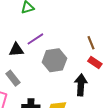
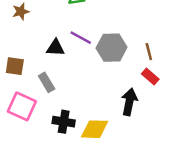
purple line: (35, 39) -> (81, 38), turned 54
gray hexagon: (54, 60) -> (112, 48), moved

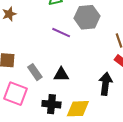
black triangle: (55, 48) -> (61, 75), moved
gray hexagon: (112, 48) -> (87, 17), moved

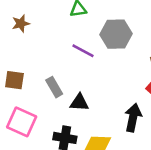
gray rectangle: (35, 72) -> (54, 87), moved

